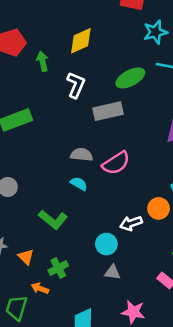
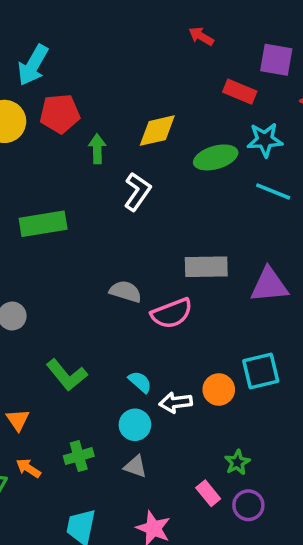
green ellipse: (130, 78) -> (216, 157), moved
gray rectangle: (108, 111) -> (206, 267), moved
cyan semicircle: (79, 184) -> (140, 382), moved
green cross: (58, 268) -> (79, 456), moved

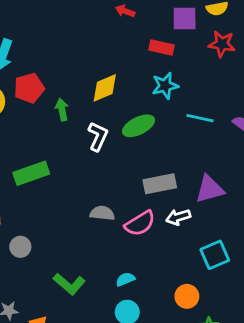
cyan star: (265, 140) -> (165, 86), moved
green ellipse: (216, 157) -> (139, 126), moved
cyan semicircle: (140, 382) -> (125, 279), turned -54
orange circle: (219, 390) -> (187, 296), moved
white arrow: (176, 402) -> (178, 217), moved

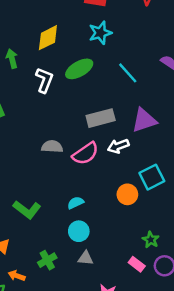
cyan line: (200, 118) -> (128, 73), moved, turned 40
orange circle: (187, 296) -> (127, 194), moved

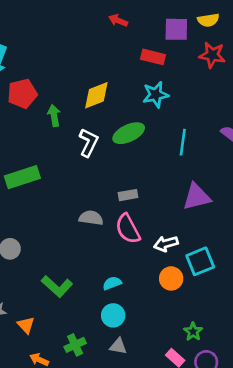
cyan line: (128, 73) -> (183, 142), turned 45
gray rectangle: (101, 118) -> (128, 195), moved, size x0.6
white arrow: (118, 146) -> (166, 244), moved
pink semicircle: (85, 154) -> (128, 229), turned 92

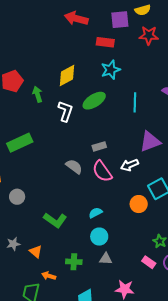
red arrow: (118, 20) -> (76, 18), size x1.6
gray semicircle: (91, 218) -> (74, 167), turned 36
white arrow: (166, 244) -> (130, 165), moved
green cross: (75, 345) -> (74, 262), turned 35

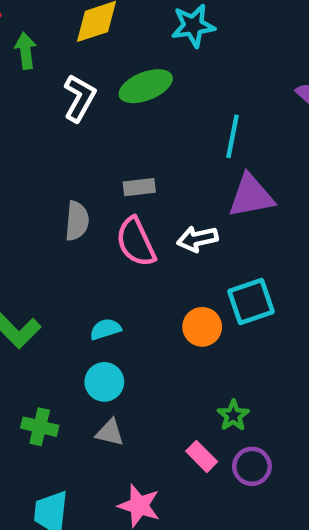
cyan line: (135, 102) -> (233, 136), moved
gray semicircle: (74, 167) -> (77, 221), turned 48

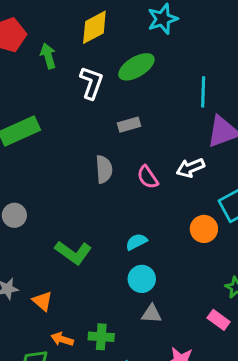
gray rectangle: (139, 187) -> (129, 125), moved
pink semicircle: (136, 242) -> (148, 177), size x0.7
green cross: (40, 427) -> (101, 337), moved

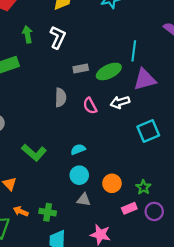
green arrow: (48, 56) -> (27, 34), moved
green ellipse: (136, 67) -> (109, 71), moved
orange circle: (204, 229) -> (112, 183), moved
pink rectangle: (219, 320) -> (129, 208), turned -64

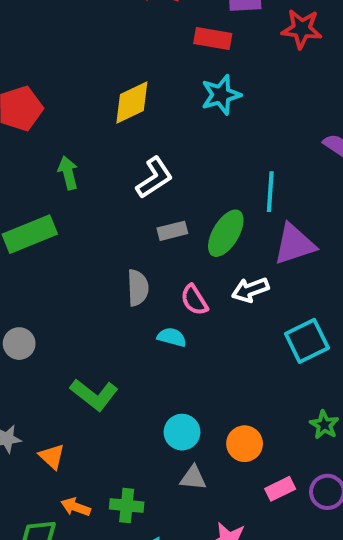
white L-shape: (58, 37) -> (154, 178), moved, turned 35
green ellipse: (109, 71) -> (226, 233), turned -30
cyan semicircle: (78, 149) -> (172, 337), moved, turned 40
green star: (143, 187) -> (324, 425), moved

